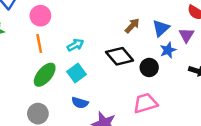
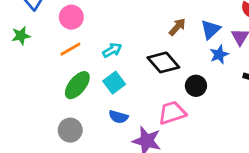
orange line: (39, 43) -> (70, 49), turned 72
black circle: (149, 67) -> (196, 86), moved
pink trapezoid: (145, 103) -> (172, 113), moved

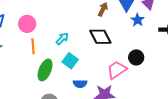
orange line: (70, 49) -> (33, 46), turned -49
black diamond: (163, 62) -> (100, 37), turned 30
black circle: (196, 86) -> (136, 57), moved

